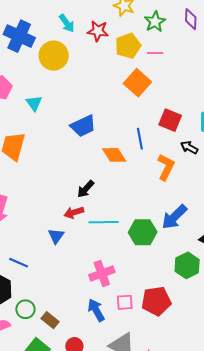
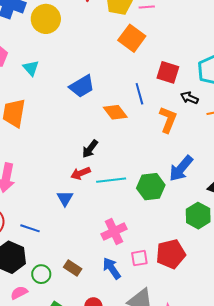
brown rectangle: (50, 320) -> (73, 268), moved

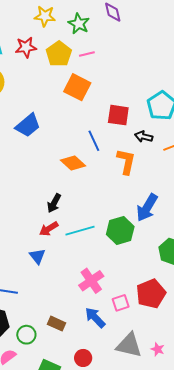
blue trapezoid: (82, 86) -> (28, 125), moved

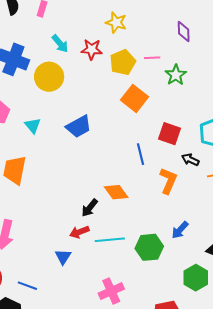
green star: (79, 24) -> (176, 75), moved
pink line: (87, 54) -> (152, 58), moved
orange diamond: (73, 163) -> (116, 192), moved
blue arrow: (147, 208) -> (180, 230), size x0.7

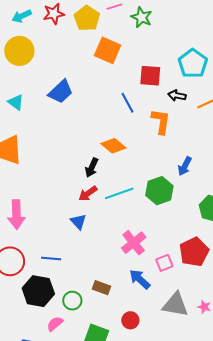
cyan arrow: (60, 44) -> (22, 16), turned 120

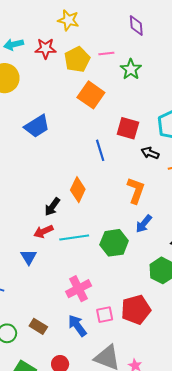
orange L-shape: (161, 122) -> (136, 191), moved
orange diamond: (113, 146) -> (78, 190), turned 65

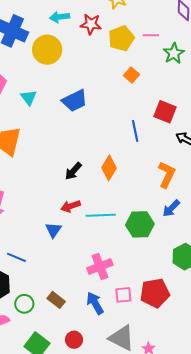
orange square: (91, 95) -> (132, 75), size x0.6
black arrow: (52, 207) -> (73, 171), moved

